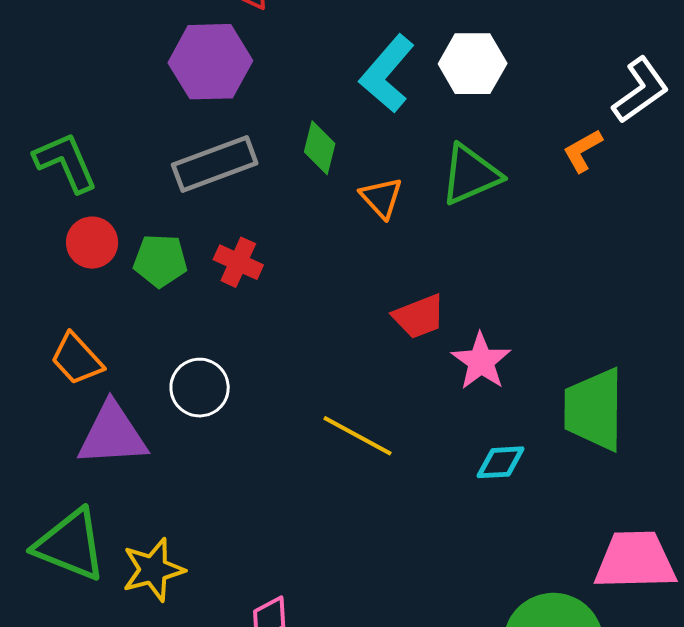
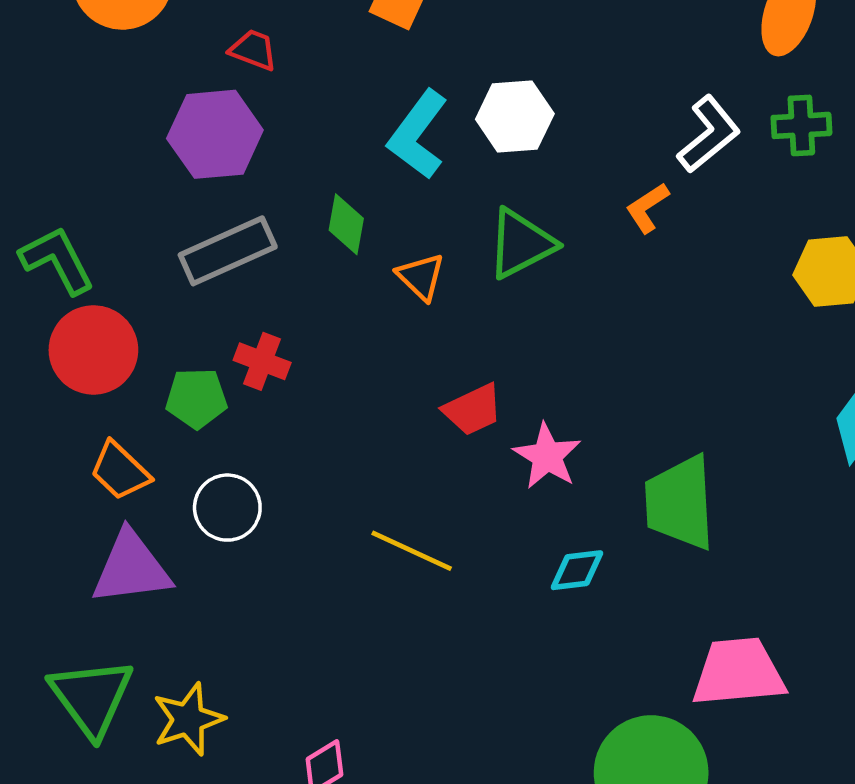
red circle: (92, 243) -> (93, 350), size x1.5
green pentagon: (160, 261) -> (196, 398), moved
orange trapezoid: (77, 359) -> (120, 471), moved
green triangle: (70, 545) -> (92, 697), turned 36

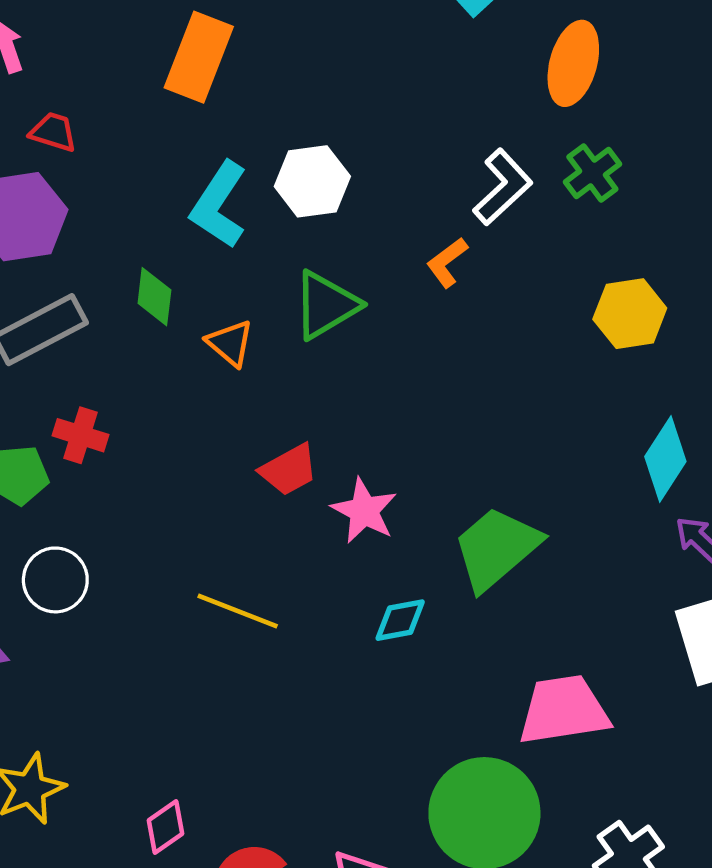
green cross: (801, 125) -> (592, 173), turned -30
green trapezoid: (680, 503) -> (496, 548), turned 56

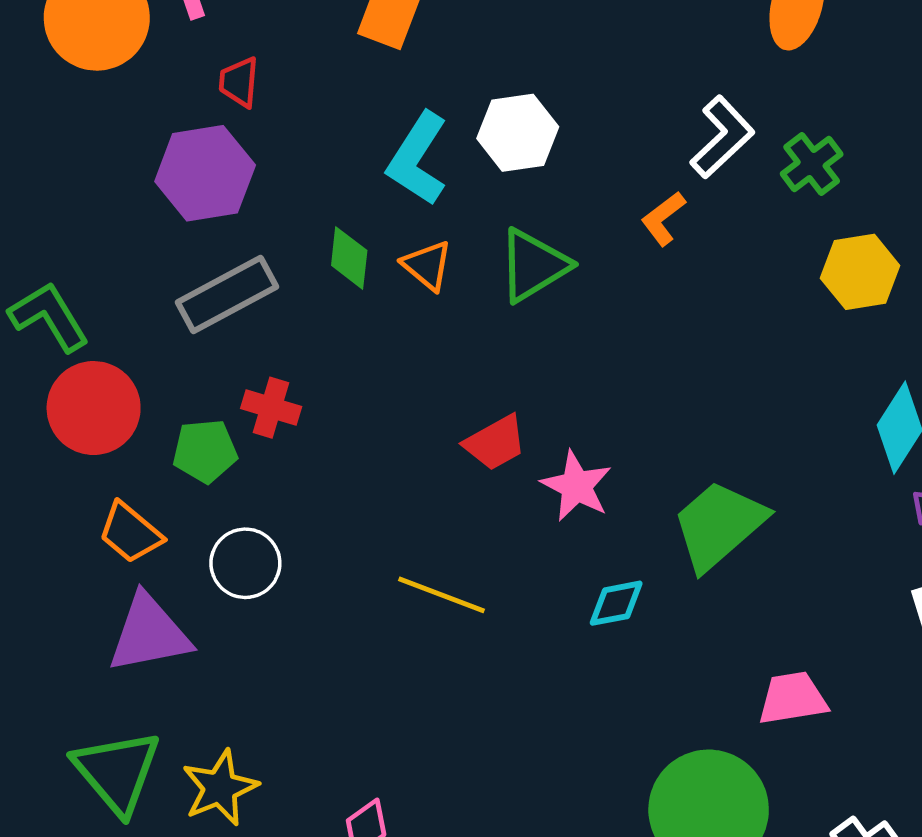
red trapezoid: (53, 132) -> (239, 82), turned -102
green cross: (592, 173) -> (812, 164), moved
orange triangle: (230, 343) -> (427, 265), moved
pink trapezoid: (564, 710) -> (793, 698), size x0.7

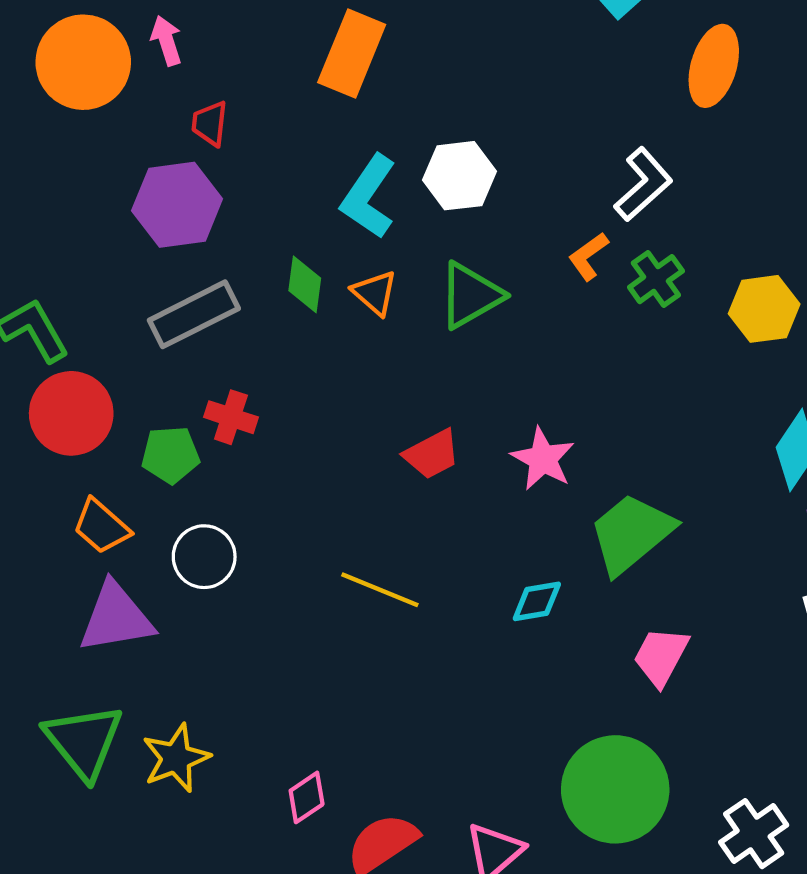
green cross: (812, 164) -> (656, 279), moved
pink star: (576, 486) -> (543, 459), moved
pink trapezoid: (793, 698) -> (661, 656), moved, turned -54

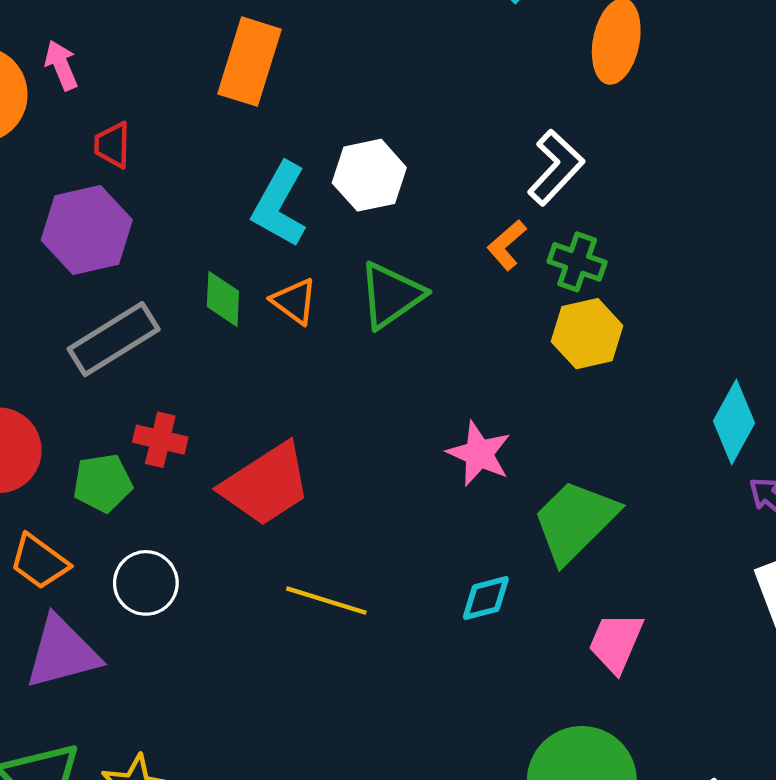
green cross: (656, 279) -> (577, 262), turned -30
yellow hexagon: (764, 309) -> (587, 334), moved
red trapezoid: (432, 454) -> (266, 484), moved, size x1.6

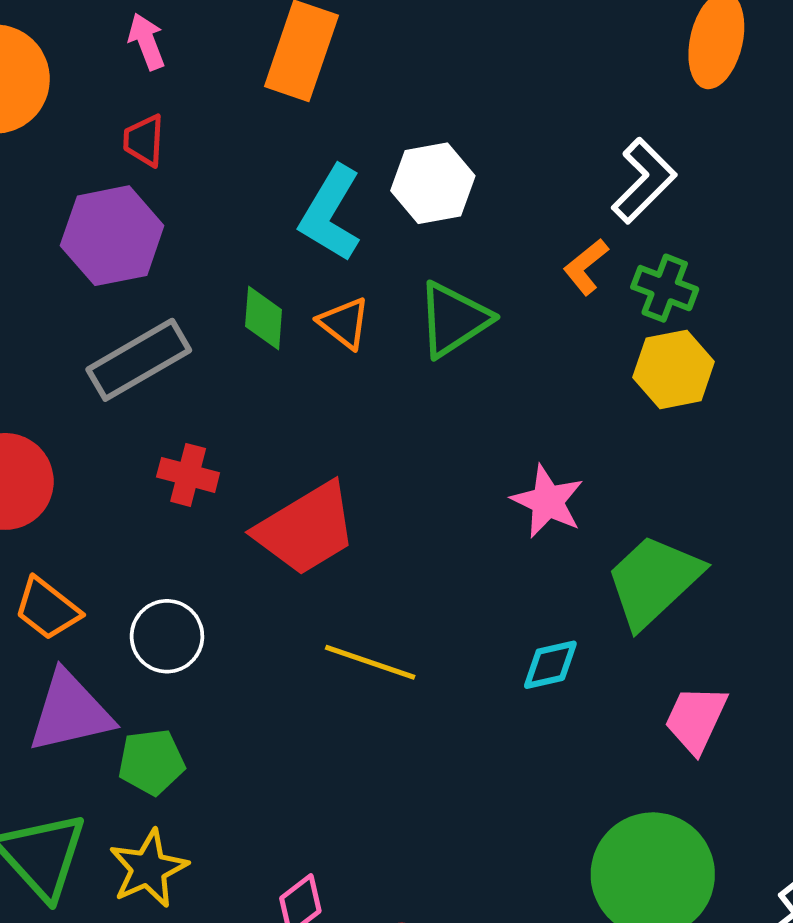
pink arrow: (61, 65) -> (147, 41), moved
green pentagon: (103, 483) -> (151, 762), moved

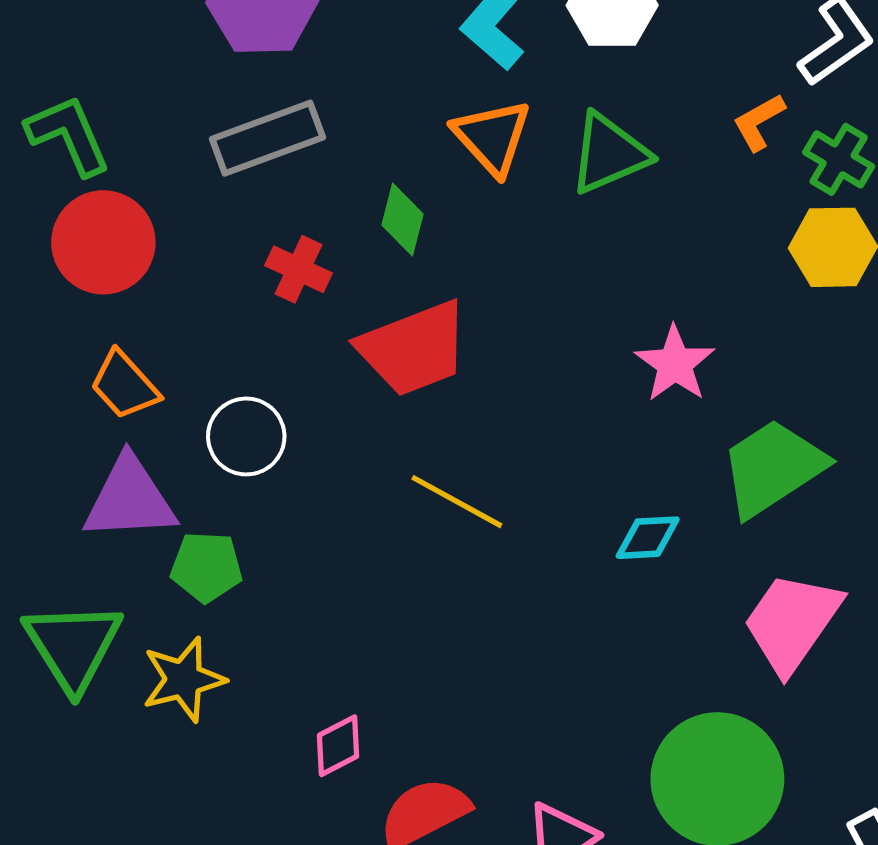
green diamond: (264, 318) -> (403, 220), moved
orange triangle: (344, 323) -> (492, 137), size x1.4
pink trapezoid: (696, 719) -> (792, 622), size x1.4

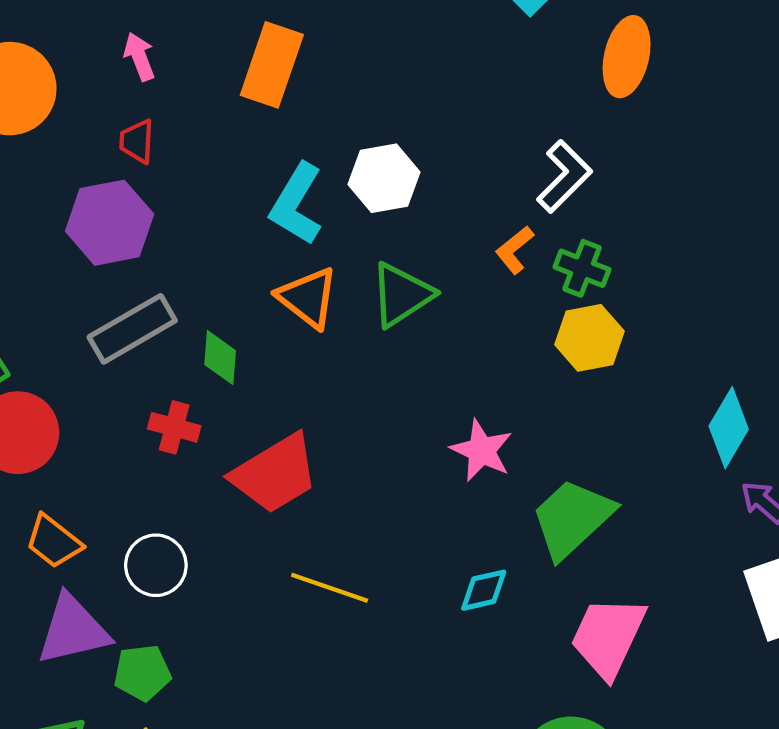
green diamond: (403, 220) -> (220, 358), moved

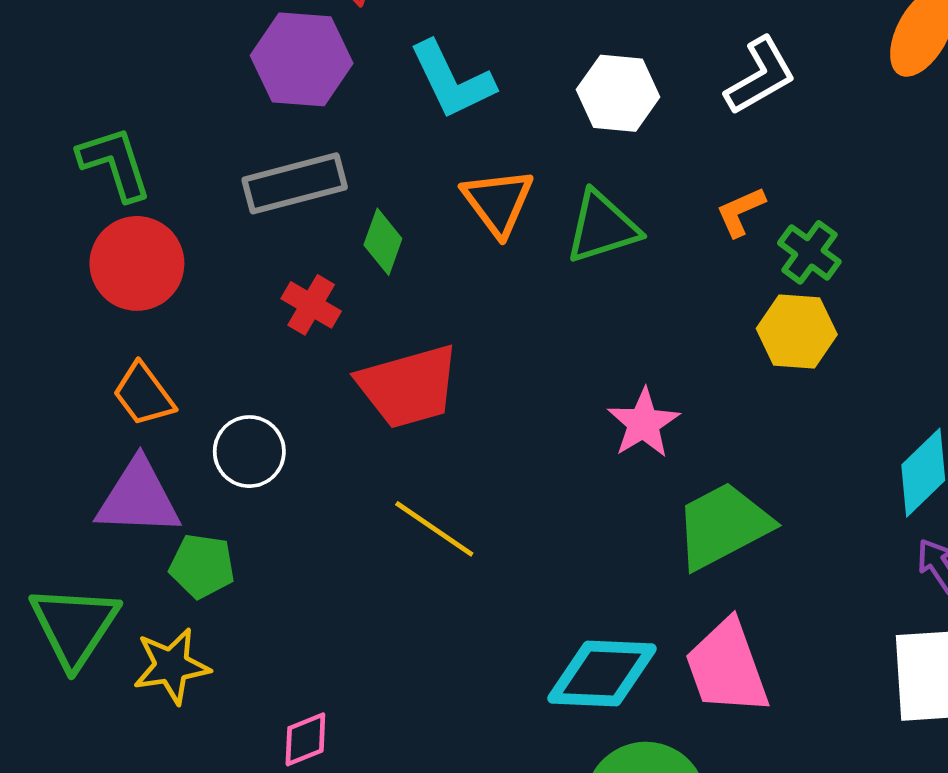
white L-shape: (564, 176) -> (760, 76), moved
cyan L-shape: (296, 204) -> (452, 80), moved, turned -72
cyan diamond: (484, 590) -> (602, 673), moved, size x1.8
pink trapezoid: (608, 637) -> (727, 667), turned -60

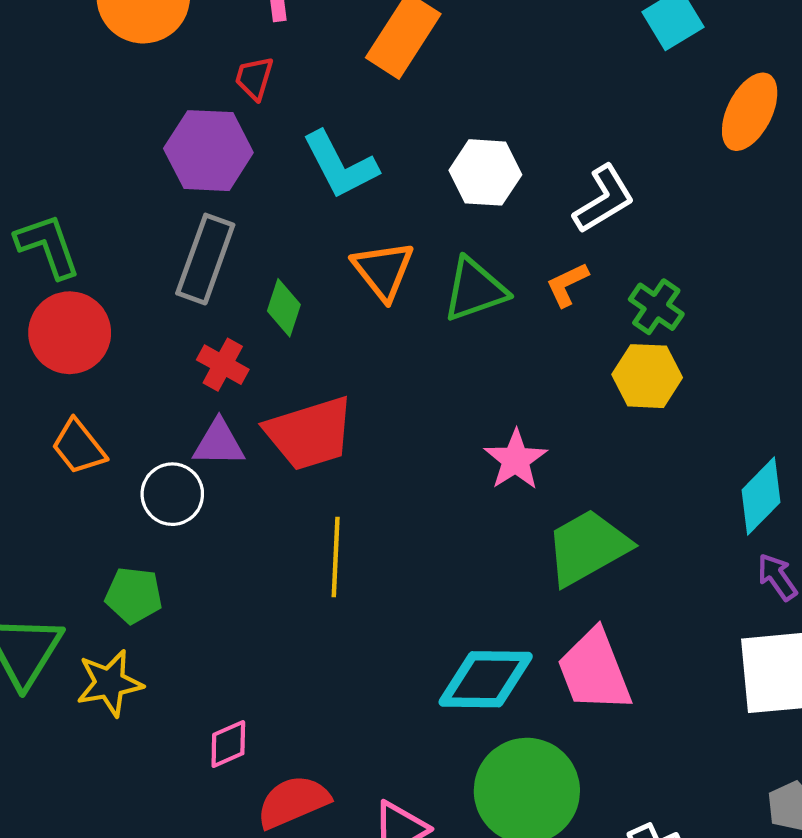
white L-shape: (760, 76) -> (604, 199), moved
gray rectangle: (295, 183) -> (205, 259), turned -54
orange L-shape: (741, 212) -> (567, 284), moved
purple triangle: (138, 498) -> (219, 443), moved, size x0.7
yellow line: (434, 529) -> (336, 557), turned 60

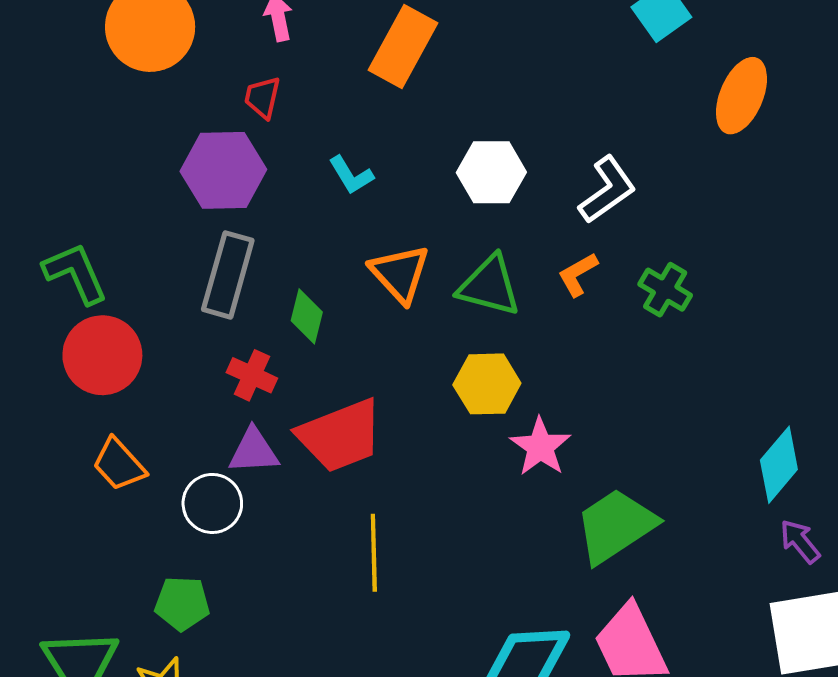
cyan L-shape: (340, 165) -> (351, 175), size x0.6
green triangle: (475, 290) -> (489, 286), turned 38
yellow hexagon: (647, 376) -> (487, 384), moved

